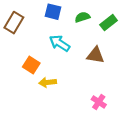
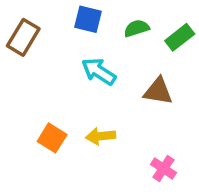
orange square: (31, 65) -> (52, 138), moved
yellow arrow: (48, 82) -> (101, 136), moved

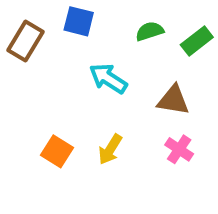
blue square: (88, 19) -> (79, 21), moved
yellow arrow: (101, 136) -> (110, 149), turned -52
pink cross: (163, 168) -> (179, 149), moved

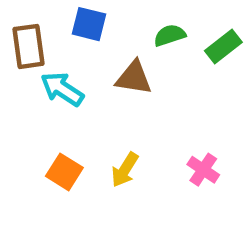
brown rectangle: (25, 41) -> (29, 46), turned -39
cyan arrow: (108, 78) -> (62, 89), moved
brown triangle: (173, 100) -> (134, 78), moved

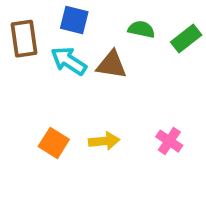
green semicircle: (170, 35) -> (141, 29), turned 30
cyan arrow: (62, 89) -> (69, 61), moved
yellow arrow: (125, 170) -> (104, 141), turned -128

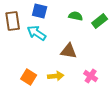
brown triangle: (112, 65) -> (69, 51), moved

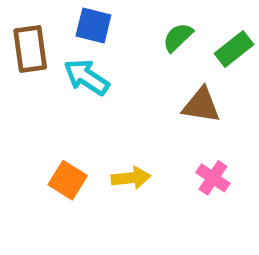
green semicircle: (76, 16) -> (178, 37), turned -56
brown triangle: (69, 51) -> (201, 105), moved

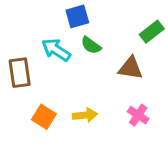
blue square: (93, 26) -> (77, 16), moved, turned -30
green semicircle: (178, 37) -> (91, 45), moved, turned -100
brown rectangle: (30, 49) -> (20, 73), moved

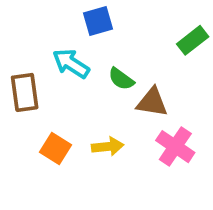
green semicircle: (91, 45) -> (121, 79), moved
brown triangle: (130, 68) -> (152, 102), moved
pink cross: (138, 115) -> (175, 147), size x1.4

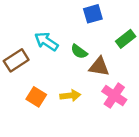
blue square: (98, 21) -> (93, 14), moved
green rectangle: (193, 40) -> (126, 39), moved
brown rectangle: (25, 92) -> (16, 60), turned 65

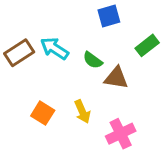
brown rectangle: (16, 60) -> (19, 53), moved
yellow arrow: (70, 96) -> (82, 112), turned 72
pink cross: (114, 96) -> (121, 134), moved, turned 30

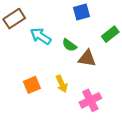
brown rectangle: (19, 53) -> (14, 19), moved
orange square: (43, 113) -> (32, 85), turned 35

